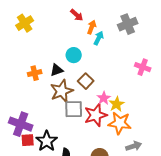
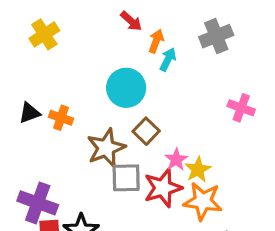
cyan circle: (74, 55) -> (126, 88), size x1.5
black triangle: (57, 70) -> (29, 113), moved
orange cross: (35, 73) -> (61, 118), turned 32

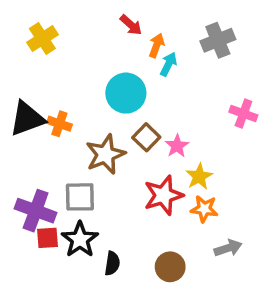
black triangle: (29, 113) -> (27, 119), size x1.6
pink star: (176, 160) -> (177, 146), moved
gray square: (126, 178) -> (80, 197), moved
orange star: (203, 201) -> (204, 209), size x0.7

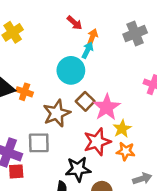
cyan arrow: (168, 64) -> (88, 50), moved
pink star: (177, 146) -> (107, 107), size x1.6
black star: (80, 240) -> (78, 169), moved, turned 30

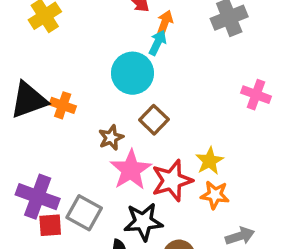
pink star: (107, 107) -> (131, 170), moved
brown star: (57, 113) -> (111, 138), size x0.6
gray square: (39, 143) -> (84, 213), moved, turned 30

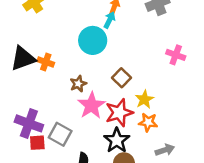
brown square: (154, 120) -> (122, 78), moved
black star: (143, 222) -> (117, 140), moved, turned -30

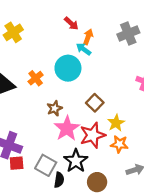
cyan arrow: (110, 20) -> (84, 49), turned -80
orange cross: (46, 62) -> (36, 78), moved, turned 32
gray square: (60, 134) -> (46, 165), moved
black star: (117, 140) -> (76, 161), moved

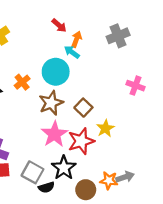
brown star: (55, 108) -> (51, 103), moved, size x1.5
orange star: (119, 144) -> (109, 180), moved
black semicircle: (59, 180) -> (46, 187), turned 64

